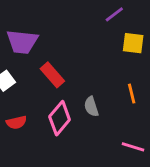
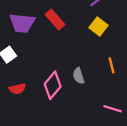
yellow square: (133, 43) -> (99, 26), moved, turned 30
red rectangle: (52, 75) -> (55, 19), moved

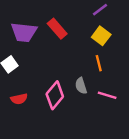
orange line: (111, 65) -> (99, 63), moved
pink line: (113, 109) -> (107, 95), moved

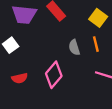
gray semicircle: (81, 86) -> (74, 47), moved

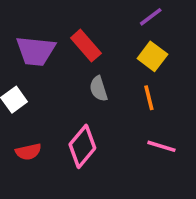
gray semicircle: (74, 47) -> (99, 89), moved

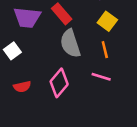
gray semicircle: (99, 89) -> (70, 43), size x1.6
pink line: (161, 146) -> (101, 77), moved

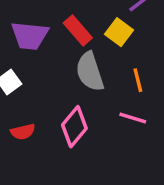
yellow square: (107, 21) -> (119, 32), moved

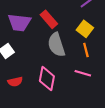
yellow square: (119, 32) -> (85, 29), moved
pink diamond: (74, 127) -> (47, 79), turned -30

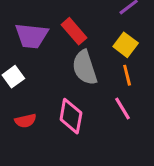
pink line: (83, 73) -> (123, 109), turned 42

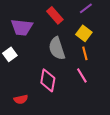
red rectangle: (74, 31) -> (55, 15), moved
red semicircle: (25, 121) -> (21, 99), moved

